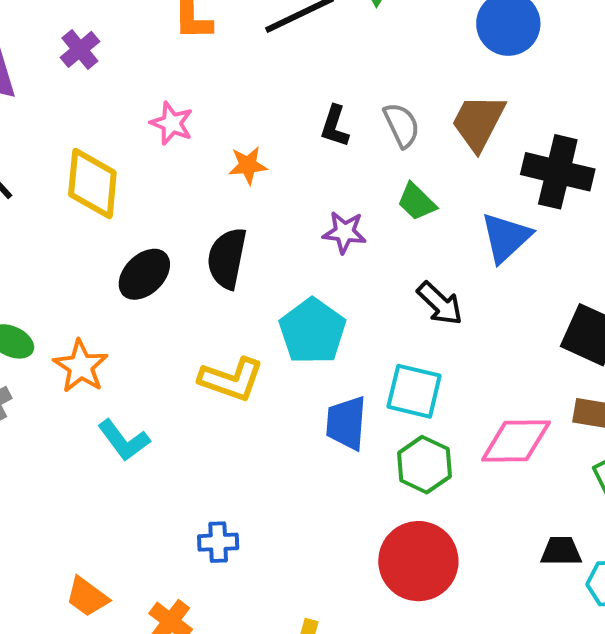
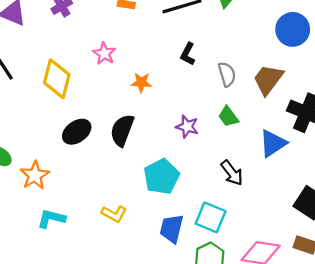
black L-shape: (335, 126) -> (188, 54), moved
yellow L-shape: (231, 379) -> (114, 214), moved, size x0.7
cyan L-shape: (124, 440) -> (51, 219), turned 132

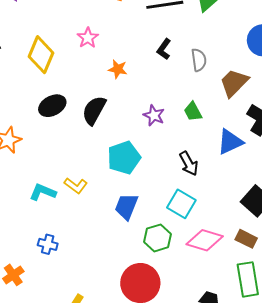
gray semicircle: (227, 74) -> (199, 60), moved
cyan square: (211, 217) -> (181, 204), moved
cyan L-shape: (51, 219) -> (43, 192), moved

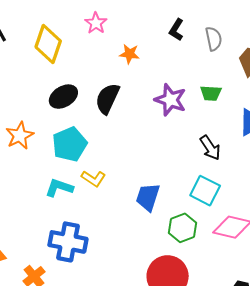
green trapezoid: (193, 112) -> (211, 93), turned -55
purple star: (154, 115) -> (170, 100), size x1.4
cyan pentagon: (124, 158) -> (70, 144), moved
blue cross: (48, 244) -> (68, 242), size x1.8

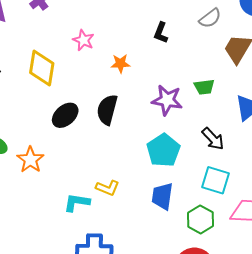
gray semicircle: (214, 39) -> (210, 18), moved, turned 75
cyan pentagon: (70, 144) -> (163, 150), moved

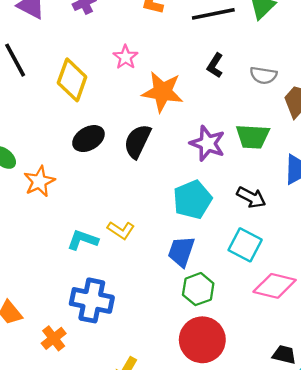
gray semicircle: (210, 18) -> (263, 75), moved, turned 35
orange star: (120, 64) -> (163, 92), size x1.8
green trapezoid: (204, 87) -> (253, 137), size x1.4
black arrow: (213, 139) -> (251, 197), turned -30
green hexagon: (200, 219) -> (198, 289), moved

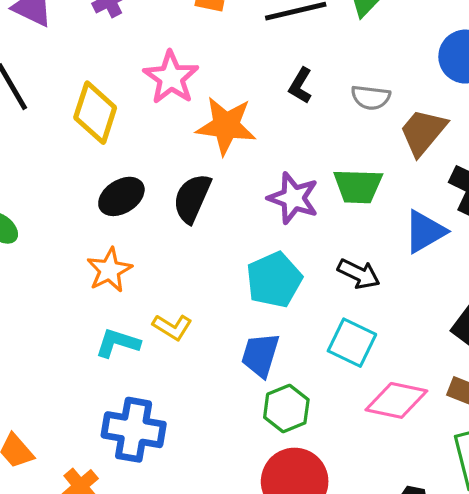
pink star: (125, 57) -> (171, 78), size x1.5
orange star: (39, 181) -> (109, 270), moved

